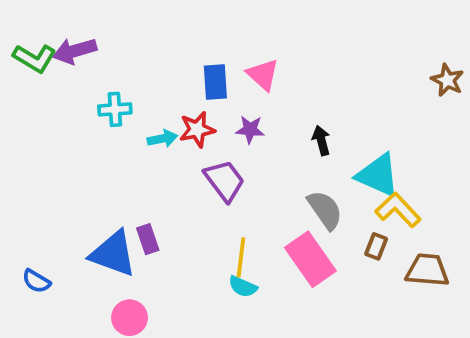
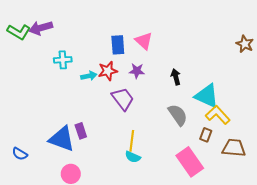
pink rectangle: (310, 259) -> (190, 162), moved

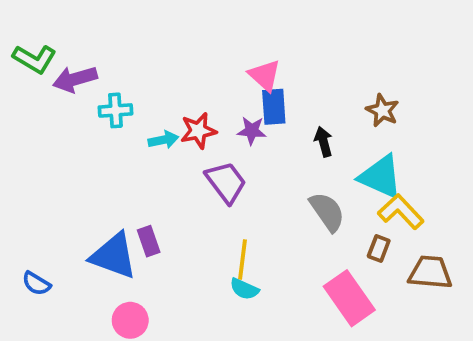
purple arrow: (41, 28) -> (75, 79), moved
brown star: (245, 44) -> (382, 110), moved
blue rectangle: (118, 45) -> (274, 107), moved

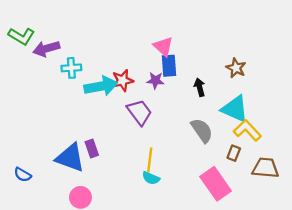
cyan arrow: (163, 140) -> (101, 86), size x1.8

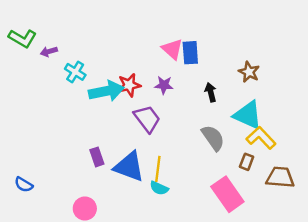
purple arrow: (46, 49) -> (49, 52), size x0.6
blue rectangle: (169, 66) -> (190, 53), moved
cyan cross: (71, 68) -> (75, 72), turned 36
blue triangle: (70, 158) -> (129, 167), moved

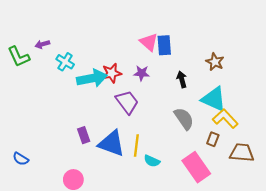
green L-shape: (22, 38) -> (19, 57), moved, turned 35
cyan semicircle: (159, 188) -> (152, 161), moved

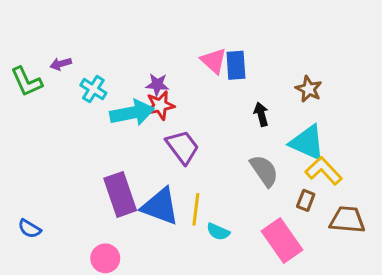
purple star: (142, 73) -> (157, 85), moved
purple rectangle: (84, 135) -> (120, 194), size x1.8

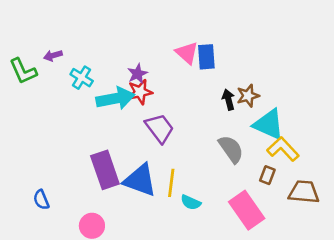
purple star: (157, 85) -> (137, 74), turned -30
brown star: (309, 89) -> (248, 96), moved, turned 30
blue semicircle: (30, 229) -> (41, 200), moved, turned 36

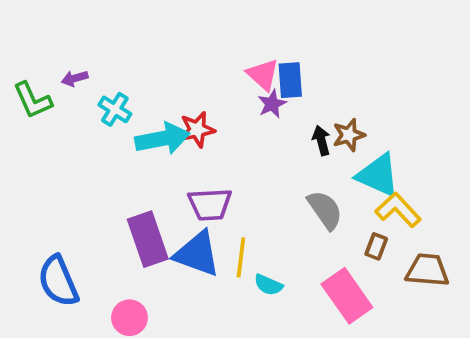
purple star: (137, 74) -> (272, 104), moved
purple trapezoid: (160, 128) -> (210, 204), moved, turned 124
blue semicircle: (41, 200) -> (58, 281), size x1.8

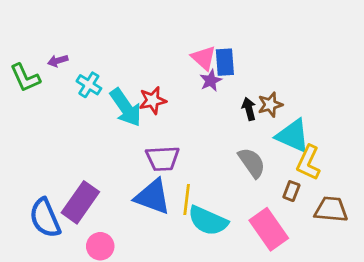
cyan arrow: (162, 139) -> (126, 107), turned 66
yellow L-shape: (398, 210) -> (308, 163), turned -112
purple rectangle: (148, 239) -> (80, 202), moved, turned 54
cyan semicircle: (268, 285) -> (208, 221), size x1.8

